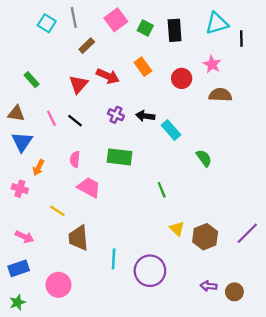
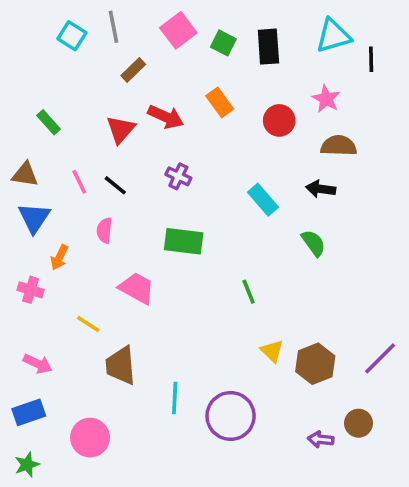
black arrow: (145, 116) -> (321, 189), moved
pink semicircle: (75, 159) -> (104, 230), moved
brown circle: (234, 292) -> (358, 423), moved

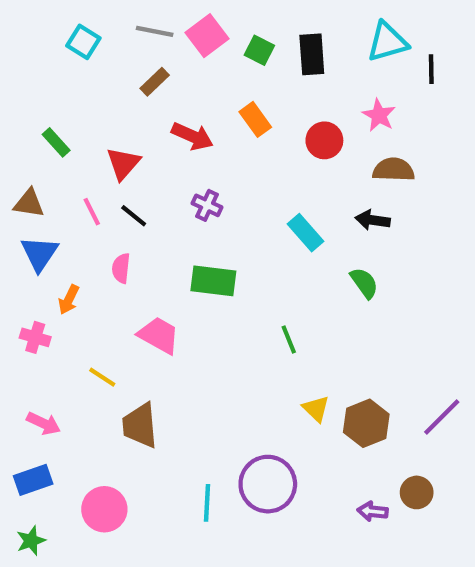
gray line: (113, 27) -> (155, 31), moved, turned -68
red triangle: (121, 129) -> (123, 163), moved
cyan line: (175, 398) -> (207, 503), moved

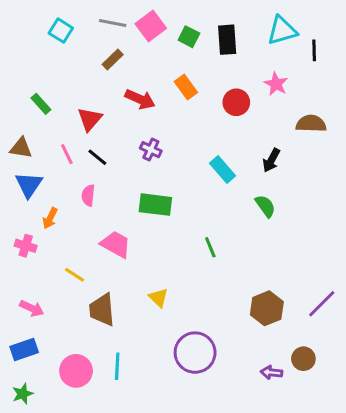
brown semicircle: (394, 170) -> (311, 124), moved
black arrow: (373, 220) -> (271, 160), turned -70
yellow triangle: (316, 409) -> (158, 298), moved
cyan line: (207, 503) -> (117, 366), moved

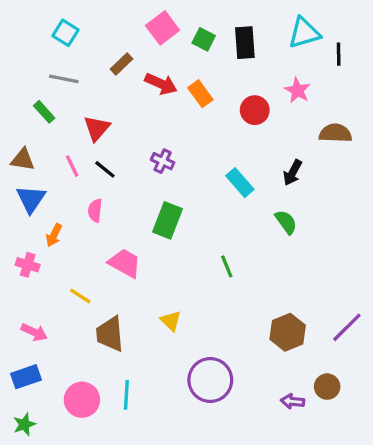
gray line: (113, 23) -> (64, 79), moved
red arrow: (140, 99) -> (161, 84), moved
green rectangle: (155, 205) -> (168, 220), turned -76

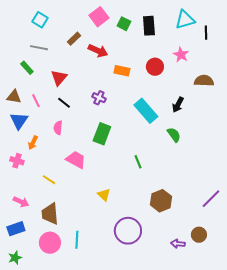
orange rectangle: (200, 94) -> (122, 71), moved, turned -42
pink line: (72, 166) -> (36, 101), moved
cyan rectangle: (240, 183) -> (146, 111), size x1.4
brown hexagon: (288, 332) -> (161, 201), moved
brown trapezoid: (110, 334) -> (50, 214), moved

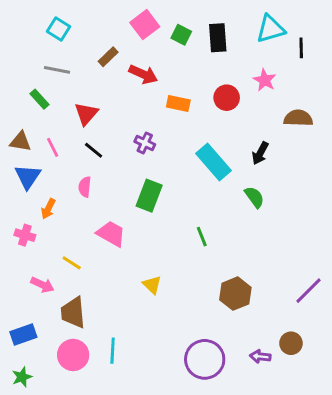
pink arrow: (21, 202) -> (42, 285), moved
purple circle: (128, 231) -> (205, 359), moved

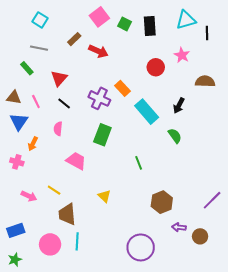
orange rectangle: (178, 104) -> (123, 88), moved, turned 35
purple cross: (145, 143) -> (99, 98), size x1.5
yellow line: (72, 263) -> (54, 190), moved
brown trapezoid: (73, 313) -> (67, 214), moved
purple arrow: (260, 356) -> (179, 227), moved

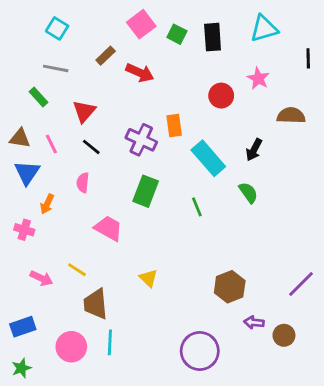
black line: (207, 33) -> (308, 58), moved
orange rectangle: (123, 88) -> (174, 126), turned 35
green line: (139, 163) -> (197, 207), moved

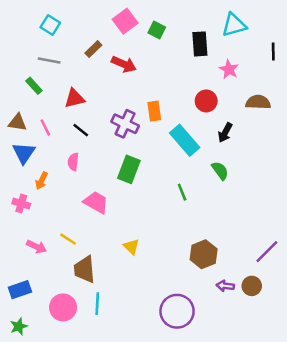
black rectangle: (213, 37) -> (200, 44), moved
red circle: (221, 96) -> (206, 101), moved
red triangle: (84, 111) -> (74, 98), turned 35
green line: (197, 207) -> (182, 192), moved
brown circle: (284, 335) -> (252, 286), moved

